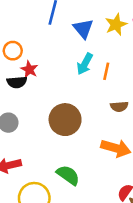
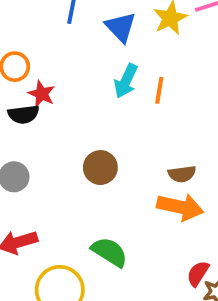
brown semicircle: (119, 107) -> (182, 174), moved
brown circle: (65, 120) -> (100, 168), size x0.7

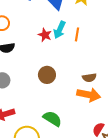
red star: (42, 94) -> (45, 35), moved

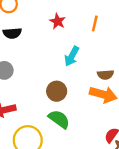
cyan arrow: (60, 30) -> (72, 56), moved
brown circle: (47, 75) -> (57, 91), moved

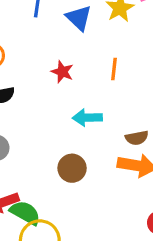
cyan arrow: (72, 56) -> (87, 118), turned 66
green semicircle: (59, 119) -> (25, 213), moved

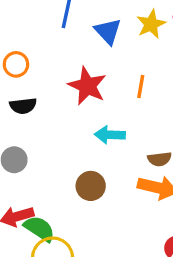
red star: (62, 72) -> (87, 86), size x1.6

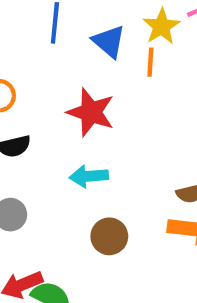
orange line: (141, 86) -> (150, 62), moved
cyan arrow: (110, 135) -> (89, 176), moved

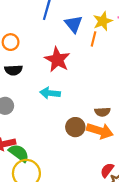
brown circle: (109, 236) -> (75, 127), moved

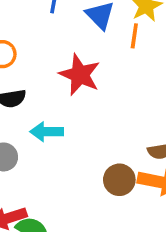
cyan arrow: (50, 93) -> (47, 132), moved

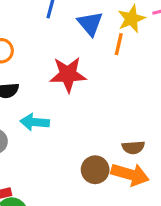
red star: (80, 75) -> (68, 74), turned -30

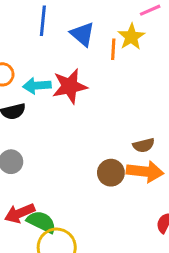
yellow star: (131, 19) -> (131, 37), moved
cyan arrow: (35, 122) -> (37, 86), moved

